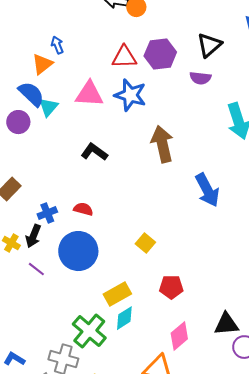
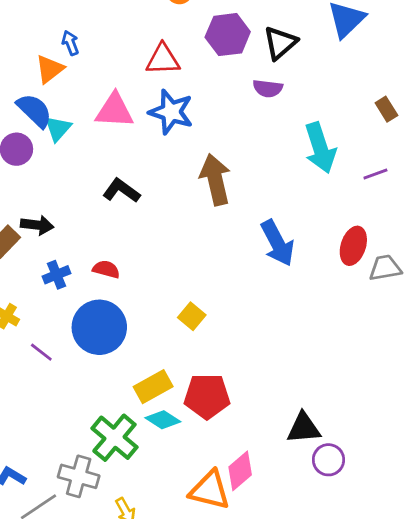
purple hexagon: (160, 54) -> (228, 35), moved
black arrow: (33, 236) -> (37, 225), moved, turned -105
red pentagon: (171, 287) -> (207, 396), moved, size x1.4
cyan diamond: (124, 318) -> (163, 420), turned 65
pink diamond: (179, 336) -> (240, 471), moved

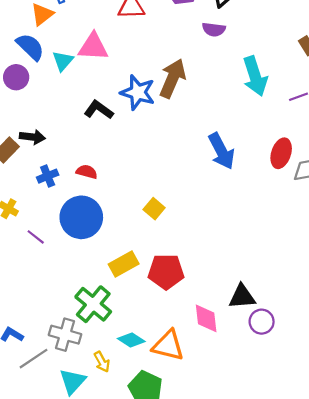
blue star: (171, 112) -> (138, 92), moved
cyan triangle: (58, 128) -> (63, 61), moved
brown arrow: (215, 180) -> (173, 78), moved, turned 36
cyan diamond: (163, 420) -> (131, 340), moved
pink diamond: (240, 471) -> (206, 318), moved, turned -56

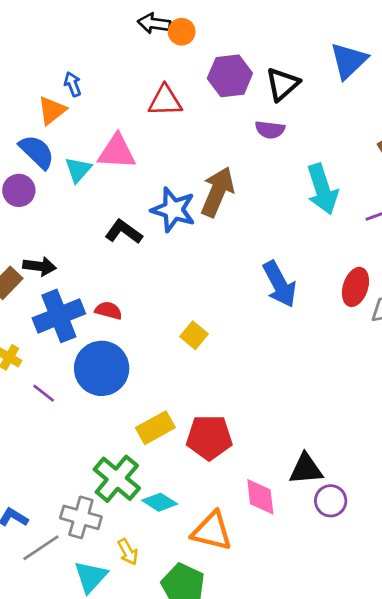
blue cross: (48, 176) -> (59, 316), size x1.8
yellow square: (154, 209) -> (194, 335), moved
cyan diamond: (131, 340) -> (160, 502), moved

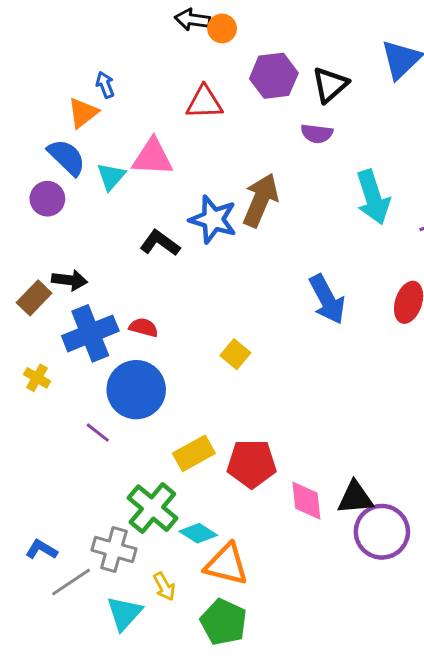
purple line: (44, 393) -> (98, 433), moved
pink diamond: (260, 497) -> (306, 501), moved
purple circle: (331, 501) -> (382, 532), size x1.6
orange triangle: (212, 531) -> (226, 564), moved

